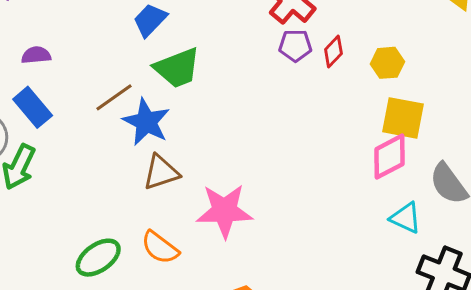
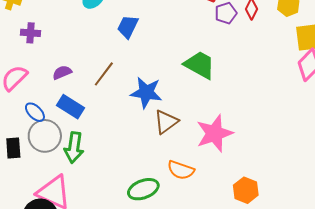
green trapezoid: (177, 68) -> (200, 65), moved, turned -112
brown line: (114, 97) -> (104, 74), moved
green ellipse: (98, 258) -> (143, 189), turned 32

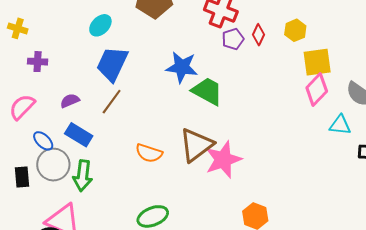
blue trapezoid: (128, 27) -> (112, 64), moved, size x1.5
blue star: (146, 93) -> (182, 67), moved
brown triangle: (166, 122) -> (196, 145), moved, size x1.4
orange semicircle: (181, 170) -> (149, 153), moved

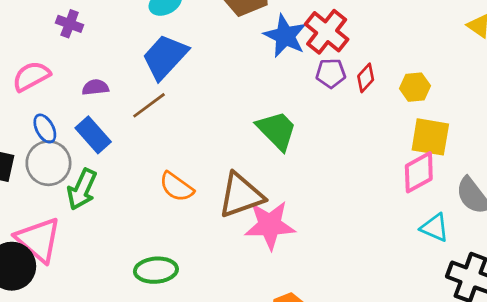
blue star: (182, 67) -> (285, 36), moved

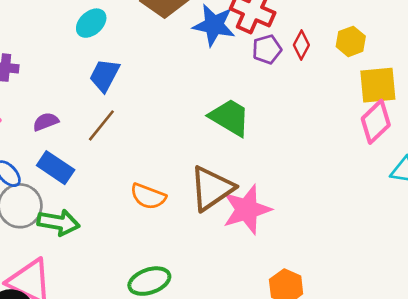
blue trapezoid: (165, 57) -> (104, 75), size x0.7
green arrow: (82, 189) -> (58, 223), turned -90

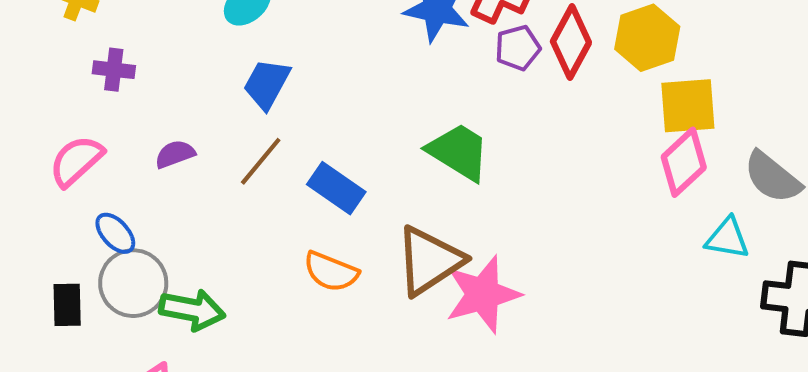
yellow hexagon: (351, 41) -> (647, 38), size x1.4
red diamond: (301, 45) -> (571, 42), size x1.6
blue rectangle: (56, 168) -> (336, 188), moved

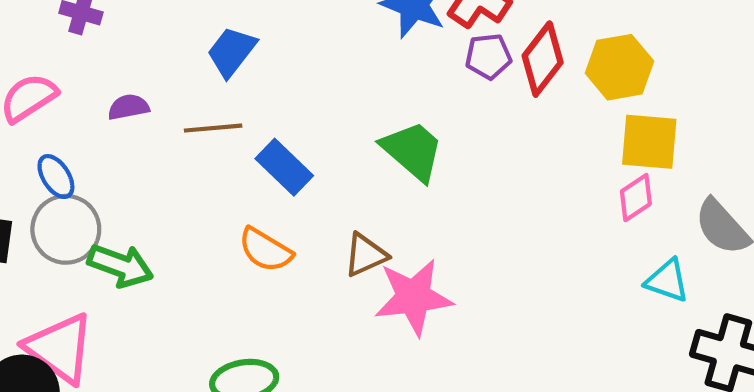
brown line: (261, 161) -> (213, 128), turned 36
pink diamond: (684, 162) -> (636, 198), size x0.7
brown triangle: (429, 261) -> (365, 255), size x0.6

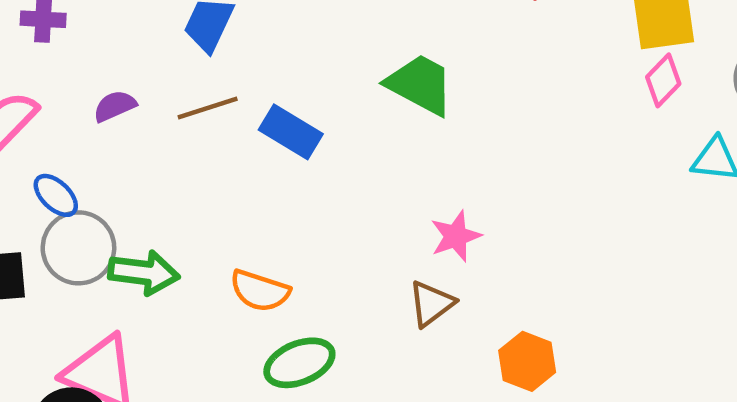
orange semicircle: (265, 250) -> (260, 291), moved
brown triangle: (365, 255) -> (431, 304), moved
pink star: (413, 297) -> (456, 236), size x0.6

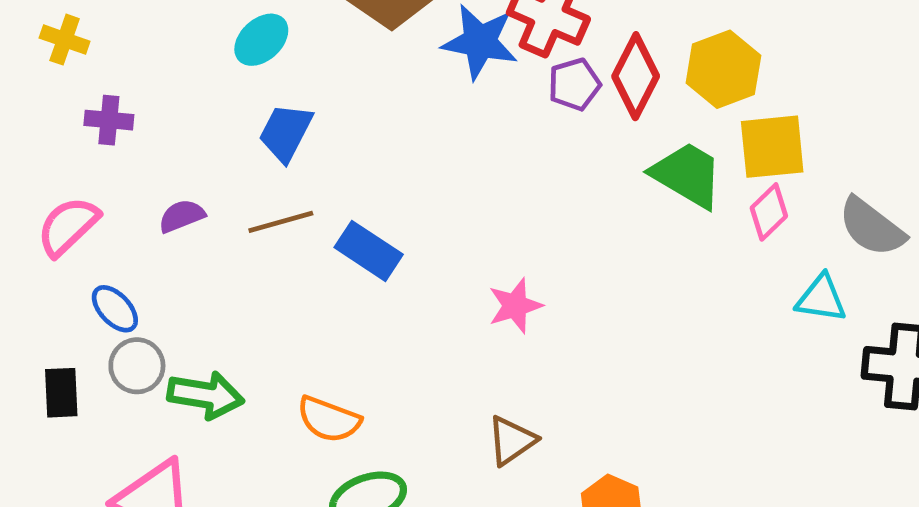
green trapezoid: (420, 84) -> (687, 175), moved
pink star: (456, 236) -> (515, 306), moved
gray circle: (78, 248) -> (137, 366), size x0.7

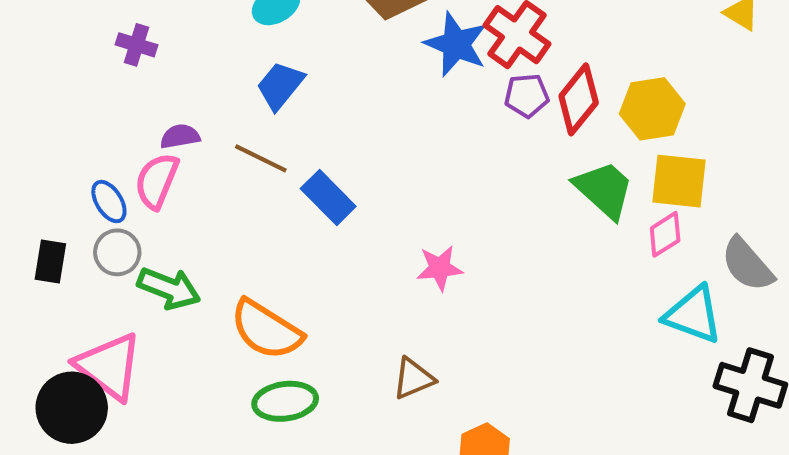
brown line: (281, 222) -> (261, 158), turned 30
pink semicircle: (68, 226) -> (157, 181), moved, turned -36
cyan triangle: (821, 298) -> (693, 315), size x1.4
orange semicircle: (329, 419) -> (266, 330), size x1.4

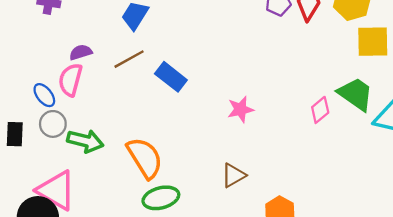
brown line: (261, 158) -> (129, 59), turned -48
green trapezoid: (604, 190) -> (356, 94), moved
pink diamond: (665, 234) -> (320, 110), moved
orange semicircle: (266, 330) -> (145, 158), turned -147

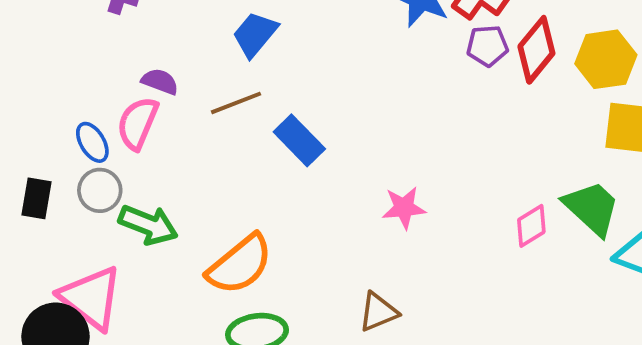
purple semicircle: (81, 52) -> (160, 81), turned 30
orange semicircle: (145, 158) -> (240, 264), turned 75

